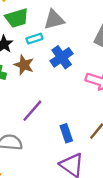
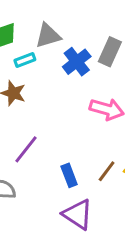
blue cross: (62, 57) -> (77, 62), moved

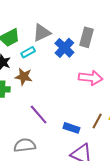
purple line: (26, 149) -> (39, 114), turned -70
blue rectangle: (69, 175) -> (71, 128), turned -42

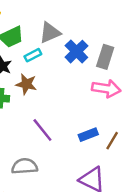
gray rectangle: (86, 37) -> (105, 57), moved
blue rectangle: (71, 128) -> (88, 135), moved, turned -42

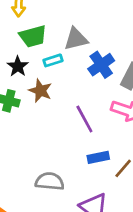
purple line: (42, 130) -> (84, 119), moved
gray semicircle: (24, 166) -> (50, 181), moved

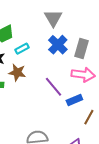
gray triangle: (76, 39) -> (53, 18), moved, turned -36
blue rectangle: (98, 157) -> (74, 100), moved

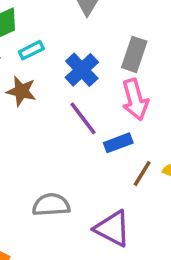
blue cross: (58, 45) -> (82, 70), moved
pink arrow: (83, 75) -> (135, 100), turned 65

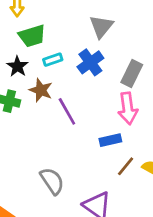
blue cross: (82, 70) -> (90, 62), moved
purple line: (83, 118) -> (67, 111), moved
gray semicircle: (51, 205) -> (52, 181), turned 52

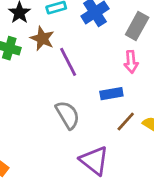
pink arrow: (128, 108) -> (131, 62), size x0.7
gray semicircle: (52, 181) -> (68, 115), moved

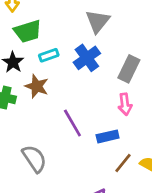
purple line: (68, 62) -> (72, 123), moved
gray semicircle: (68, 115) -> (34, 159), moved

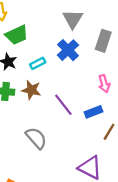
cyan rectangle: (49, 55) -> (38, 63), moved
gray rectangle: (129, 69) -> (103, 41), moved
brown star: (37, 86) -> (31, 90), moved

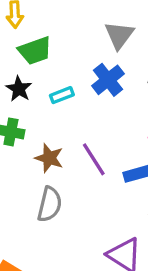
brown star: (31, 90) -> (49, 158), moved
gray semicircle: (36, 138) -> (50, 204), turned 50

